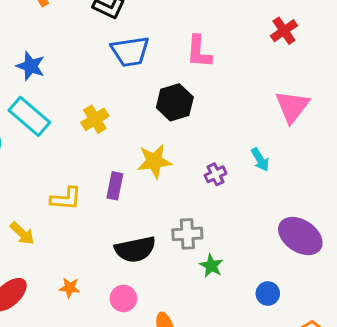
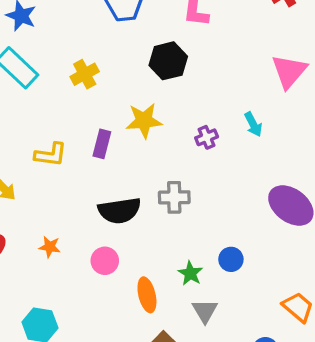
green star: (211, 266) -> (190, 273), moved
blue circle: (268, 294) -> (231, 259), moved

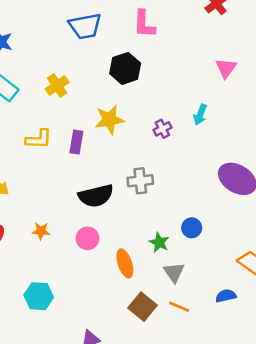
pink triangle: (289, 71) -> (226, 68), size x0.7
cyan arrow: (253, 124) -> (200, 115), turned 54
yellow L-shape: (51, 155) -> (39, 139), moved

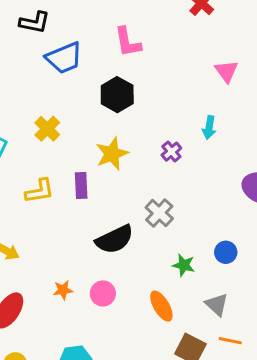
gray cross: (140, 181) -> (159, 213), turned -30
pink circle: (87, 238) -> (103, 293), moved
green star: (159, 242) -> (184, 265), moved

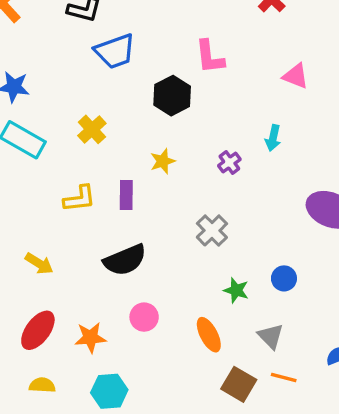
pink L-shape: (128, 42) -> (210, 57), moved
pink triangle: (226, 71) -> (296, 76), turned -35
yellow star: (112, 154) -> (163, 161), size x0.7
black semicircle: (115, 239) -> (125, 260), moved
orange star: (63, 290) -> (90, 338), moved, size x1.4

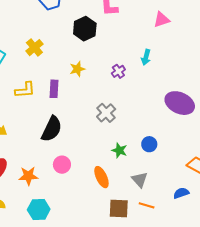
pink triangle: (296, 76) -> (161, 20), turned -42
black semicircle: (125, 260) -> (52, 129), turned -44
brown square: (239, 384) -> (119, 208), turned -30

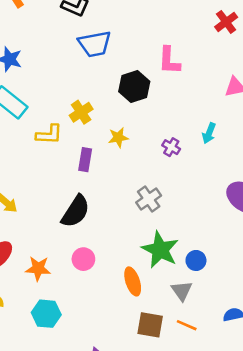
yellow cross: (34, 48) -> (81, 112), moved
purple cross: (118, 71) -> (171, 147), turned -32
yellow L-shape: (25, 90) -> (49, 134), moved
blue circle: (149, 144) -> (196, 260), moved
green star: (119, 150) -> (160, 250), size x1.8

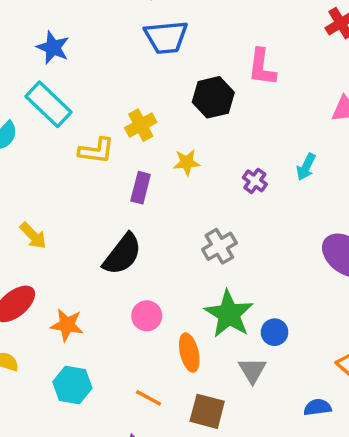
pink circle: (83, 259) -> (147, 316), moved
orange line: (187, 325) -> (149, 398), moved

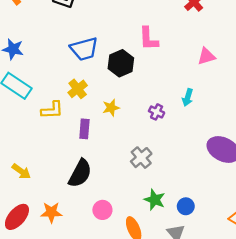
blue trapezoid: (166, 37) -> (84, 49), moved
green star: (229, 314) -> (155, 200), size x0.7
orange star: (67, 325) -> (51, 212), moved

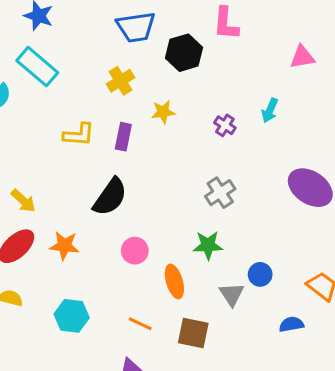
yellow L-shape: (52, 110) -> (79, 135), moved
gray cross: (141, 158) -> (220, 193), moved
yellow arrow: (21, 171) -> (23, 201), moved
green star: (155, 200) -> (208, 245), turned -30
blue circle: (186, 206) -> (260, 274), moved

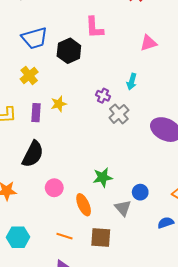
yellow star: (163, 112) -> (59, 104), moved
gray cross: (220, 193) -> (119, 114), moved

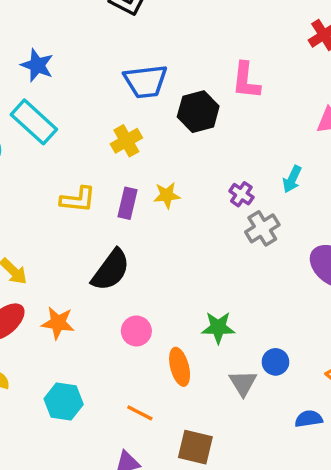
brown square: (101, 238) -> (195, 447), moved

